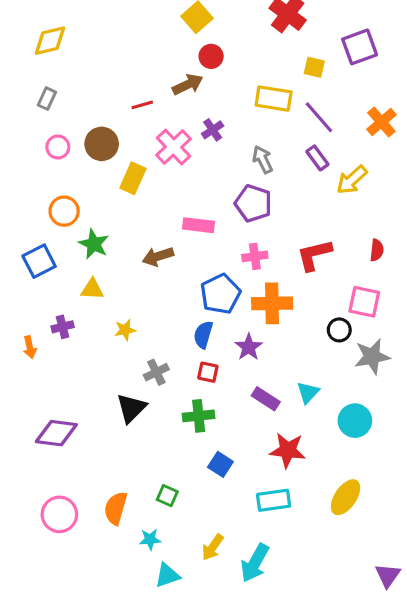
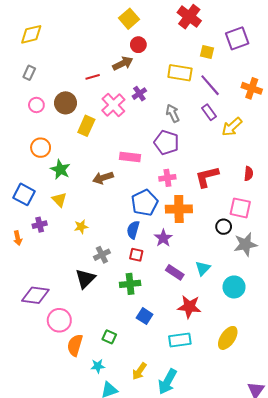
orange cross: (381, 122) -> (252, 88), turned -30
blue square: (39, 261) -> (24, 194), moved, turned -35
yellow triangle: (92, 289) -> (59, 200), turned 42
pink circle: (59, 514) -> (59, 320), moved

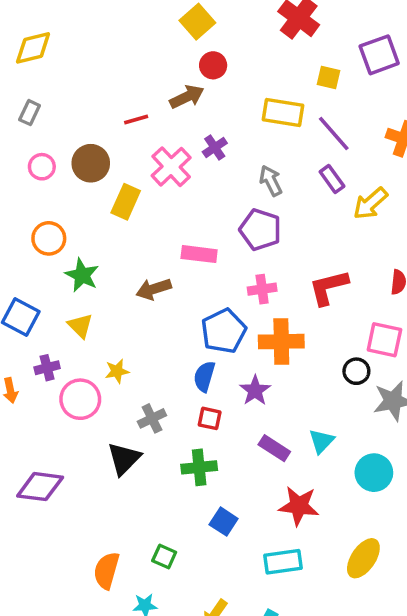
pink circle: (59, 320) -> (80, 399), moved

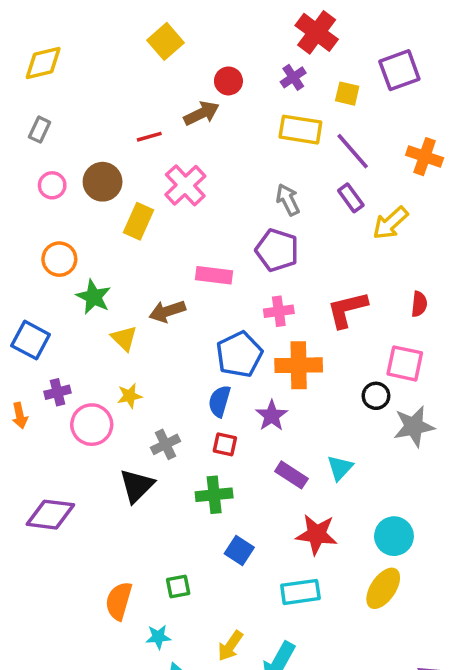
yellow square: (197, 22) -> (165, 41), moved
purple cross: (215, 147) -> (293, 77), moved
yellow triangle: (80, 326) -> (124, 338), moved
cyan circle: (374, 473) -> (394, 536), moved
green square: (164, 556) -> (178, 587), turned -35

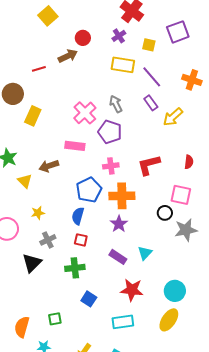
pink cross: (185, 185) -> (85, 113), moved
yellow star: (130, 396) -> (38, 213), moved
purple star: (272, 416) -> (119, 224), moved

